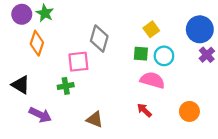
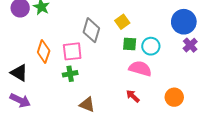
yellow square: (151, 29) -> (122, 22), moved
orange diamond: (37, 43) -> (44, 51), moved
green cross: (66, 86) -> (70, 74), moved
purple arrow: (40, 115) -> (20, 100), moved

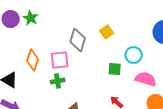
green square: (130, 44) -> (115, 69), moved
pink semicircle: (140, 68) -> (146, 79), moved

